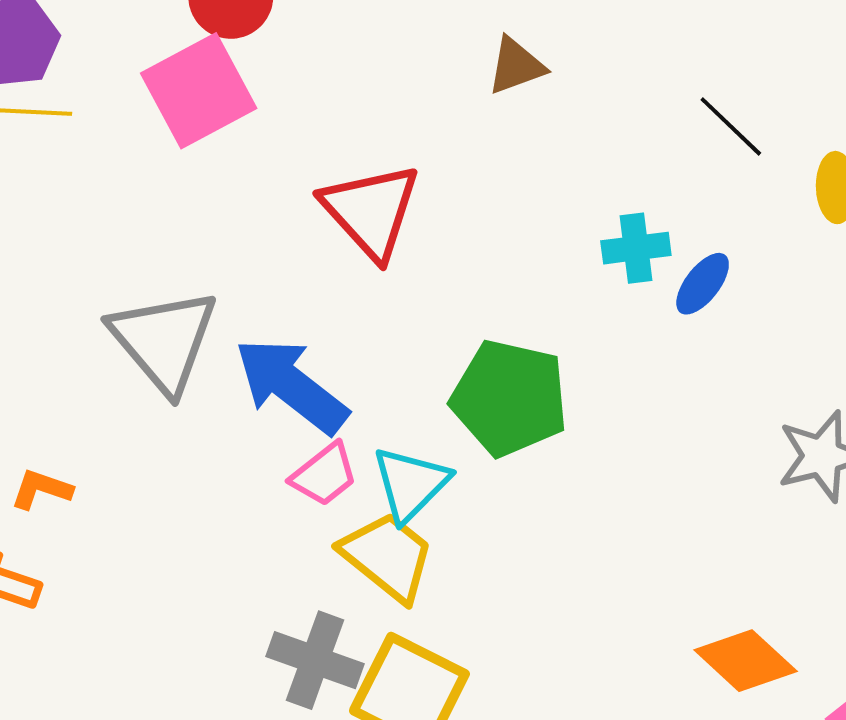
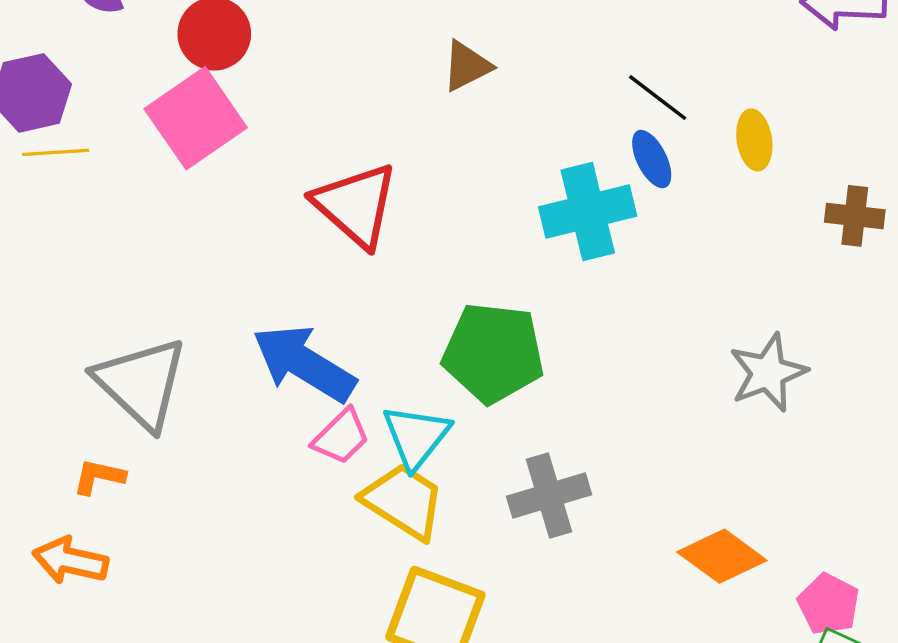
cyan cross: (636, 248) -> (588, 211), size x1.6
blue ellipse: (703, 284) -> (652, 159), moved, turned -58
gray triangle: (164, 341) -> (141, 383), moved
gray cross: (315, 660) -> (549, 495), moved, turned -30

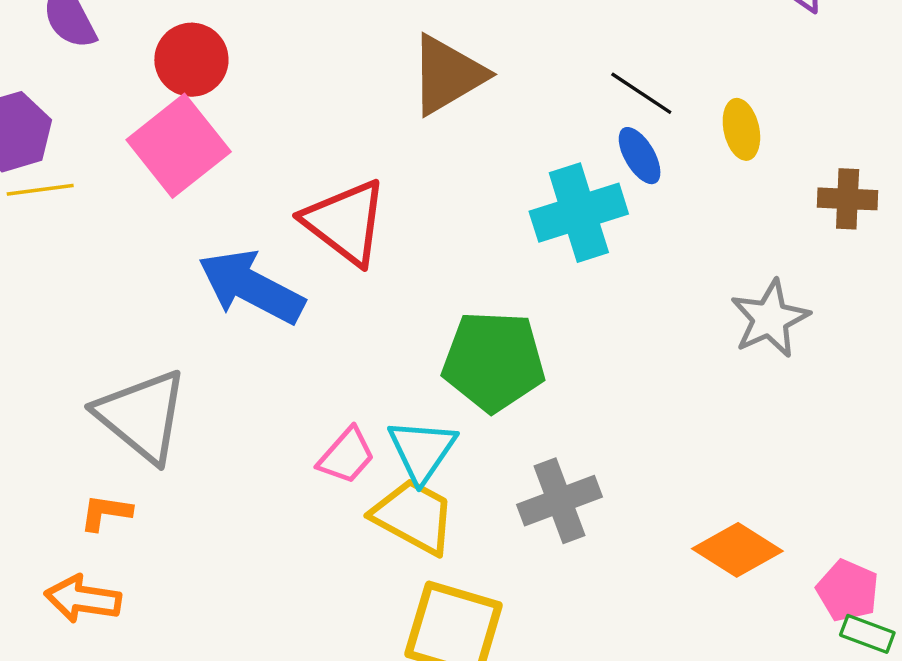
brown triangle: (467, 66) -> (447, 75), size x1.6
blue arrow: (304, 363) -> (251, 287), moved
gray star: (768, 373) -> (770, 319), moved

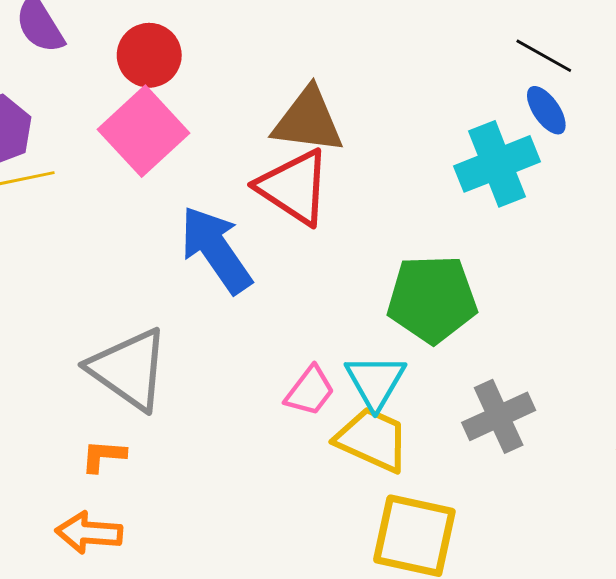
brown triangle: (447, 75) -> (308, 121), moved, turned 42
blue arrow: (251, 287) -> (216, 250), turned 32

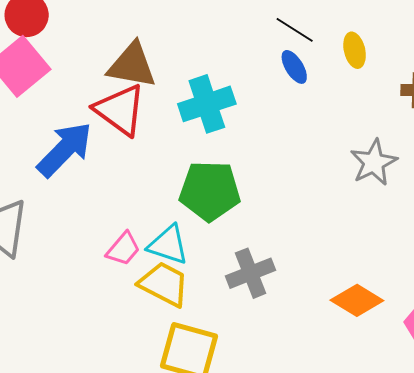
cyan cross: (497, 164) -> (207, 104), moved
blue arrow: (216, 250) -> (65, 149), turned 76
cyan triangle: (375, 381) -> (168, 245), turned -45

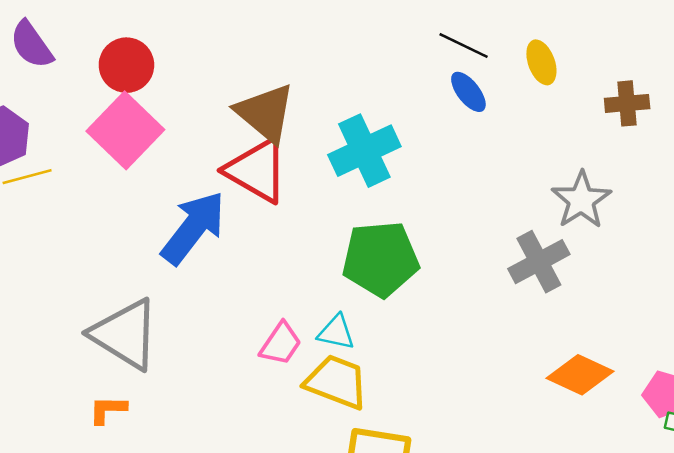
brown triangle: (132, 65) -> (265, 113), turned 36
cyan triangle: (168, 245) -> (336, 332), size x0.7
gray cross: (251, 273) -> (539, 262), moved

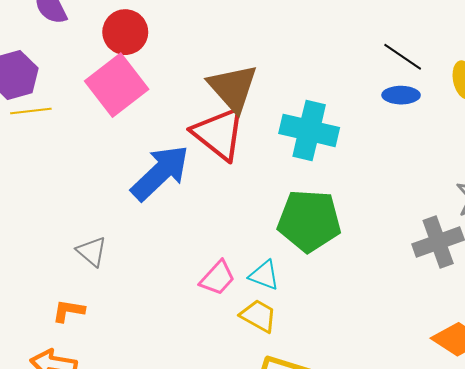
blue ellipse: (468, 92) -> (401, 95), turned -60
cyan cross: (364, 151) -> (309, 130), turned 30
gray triangle: (125, 334) -> (92, 251), size x0.5
yellow trapezoid: (336, 382) -> (258, 316), size x0.7

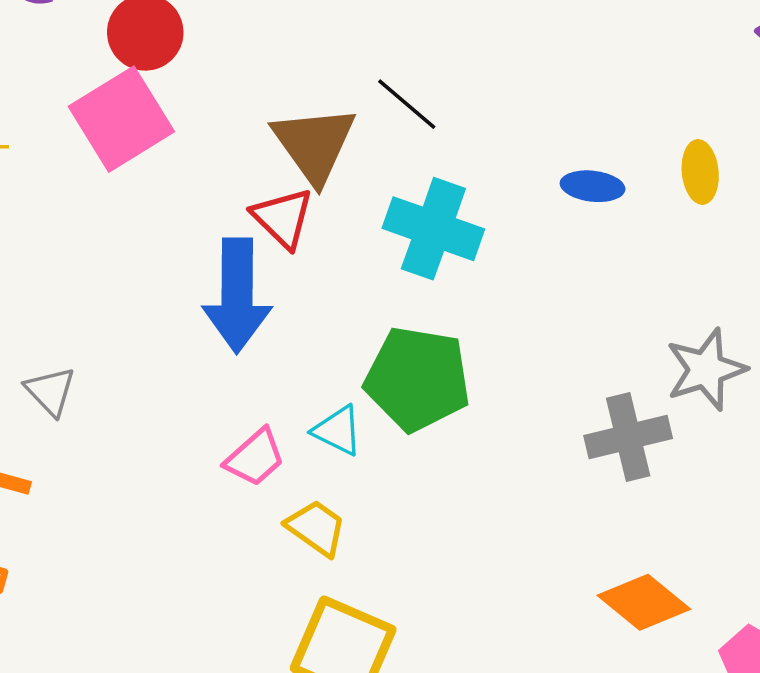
black line: (403, 57) -> (407, 104), moved
red triangle: (219, 134) -> (283, 218), size x0.7
blue arrow: (160, 173) -> (237, 296), moved, turned 128
cyan triangle: (264, 275) -> (338, 430), moved

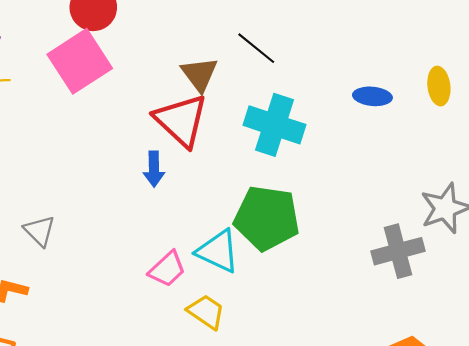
brown triangle: (314, 144) -> (199, 74), size x0.7
red triangle: (283, 218) -> (181, 120), size x1.4
blue arrow: (237, 296) -> (154, 169), size x0.5
cyan triangle: (338, 430) -> (218, 251), size x1.4

